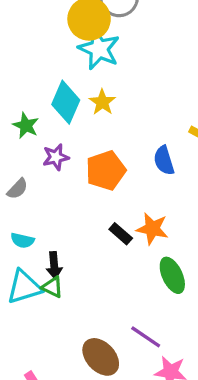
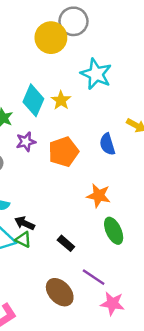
cyan star: (99, 49) -> (96, 74), moved
black rectangle: (121, 234) -> (66, 243), moved
black arrow: (54, 265) -> (25, 223), turned 120

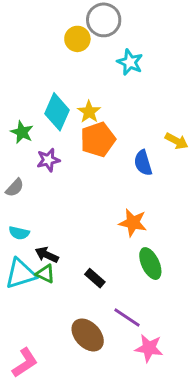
yellow circle: (51, 38) -> (77, 39), size x0.7
cyan star: (96, 74) -> (130, 62), moved, size x0.7
orange pentagon: (63, 152) -> (98, 140), moved

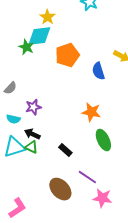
cyan diamond: (57, 112) -> (39, 36), turned 60
yellow star: (89, 112) -> (47, 17), moved
green star: (22, 132) -> (26, 47), moved
purple star: (48, 160) -> (33, 107), moved

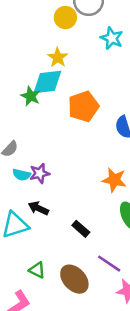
cyan semicircle: (13, 119) -> (22, 175), moved
green triangle: (31, 147) -> (37, 270), moved

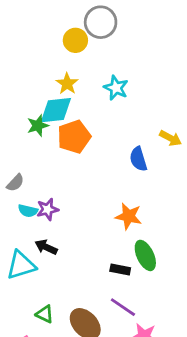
cyan star: (112, 38) -> (116, 88), moved
green star: (31, 96) -> (38, 126), turned 30
orange pentagon: (83, 106) -> (74, 137), moved
black rectangle: (81, 229) -> (120, 269), moved, turned -30

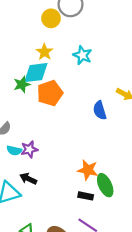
orange star: (129, 216) -> (88, 170), moved

